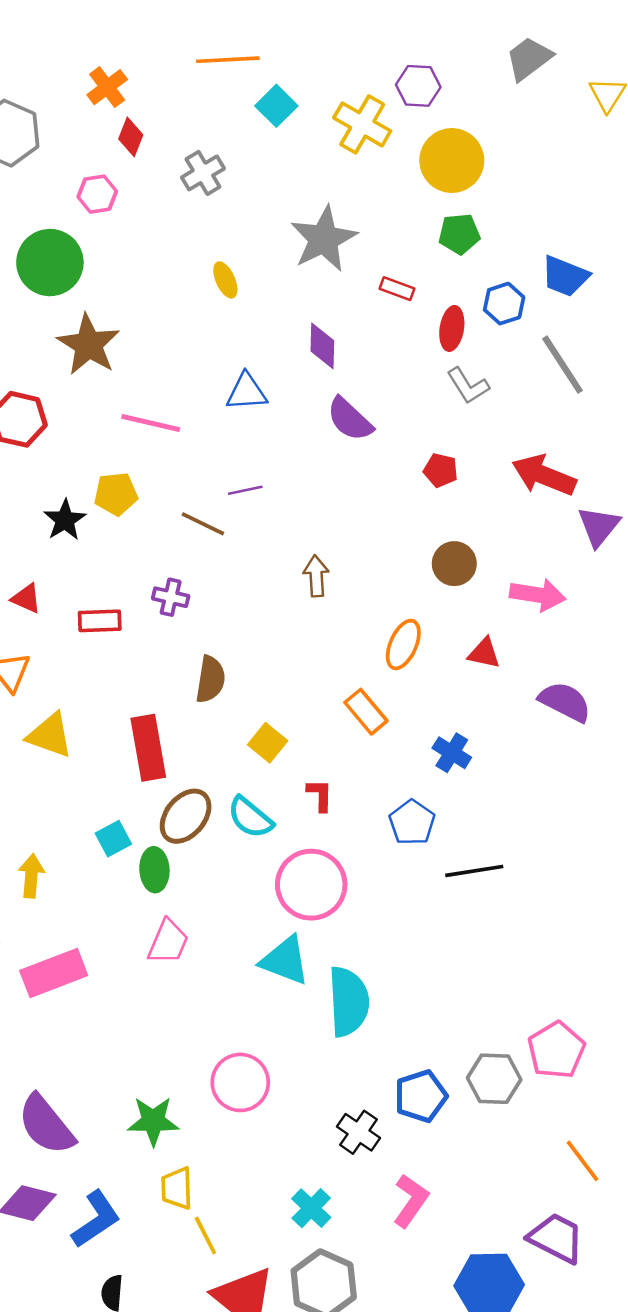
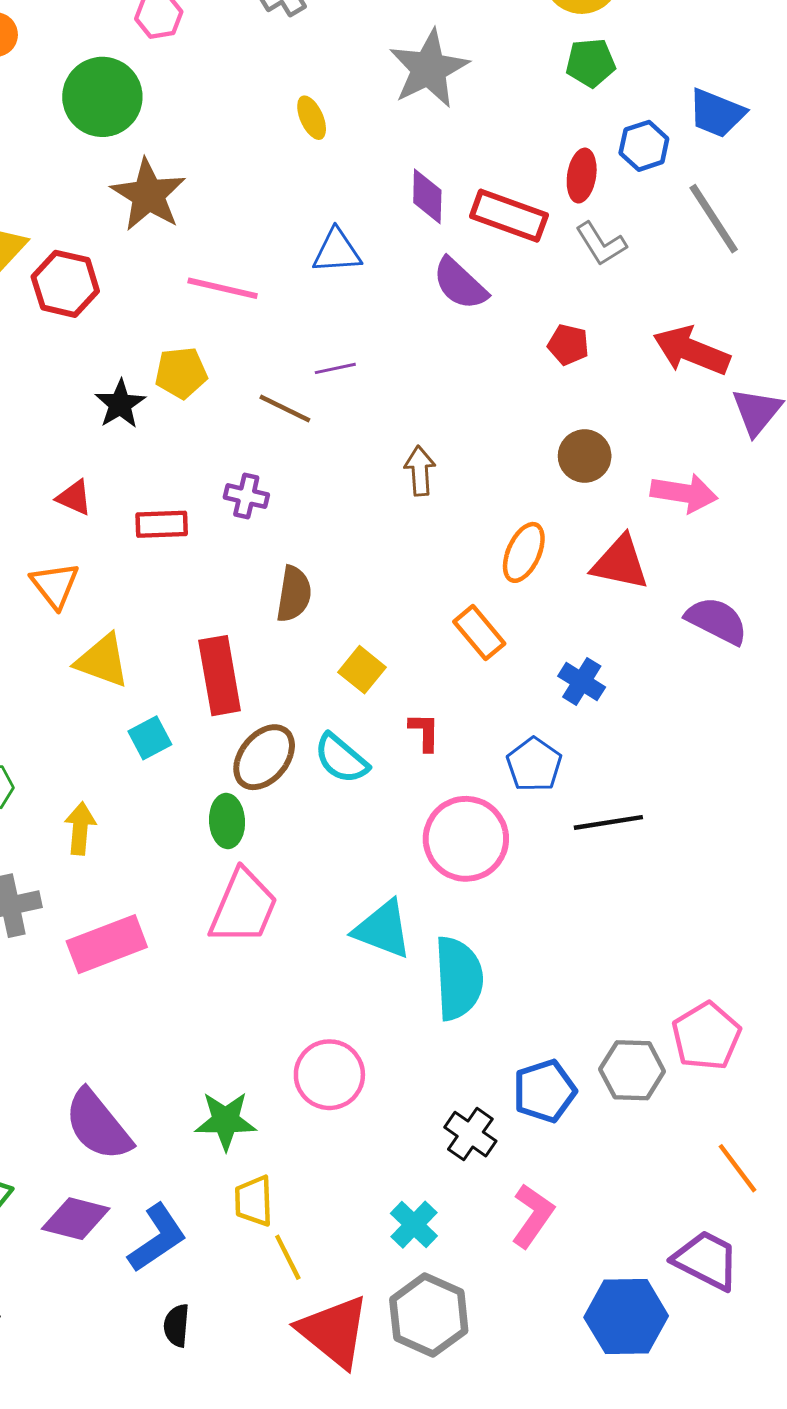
red rectangle: (397, 289) -> (509, 216), moved, size x1.8
red triangle: (484, 653) -> (620, 563), size x1.5
cyan square: (113, 839) -> (150, 738), moved
pink circle: (311, 885) -> (466, 839), moved
pink trapezoid: (168, 942) -> (243, 907), size x1.4

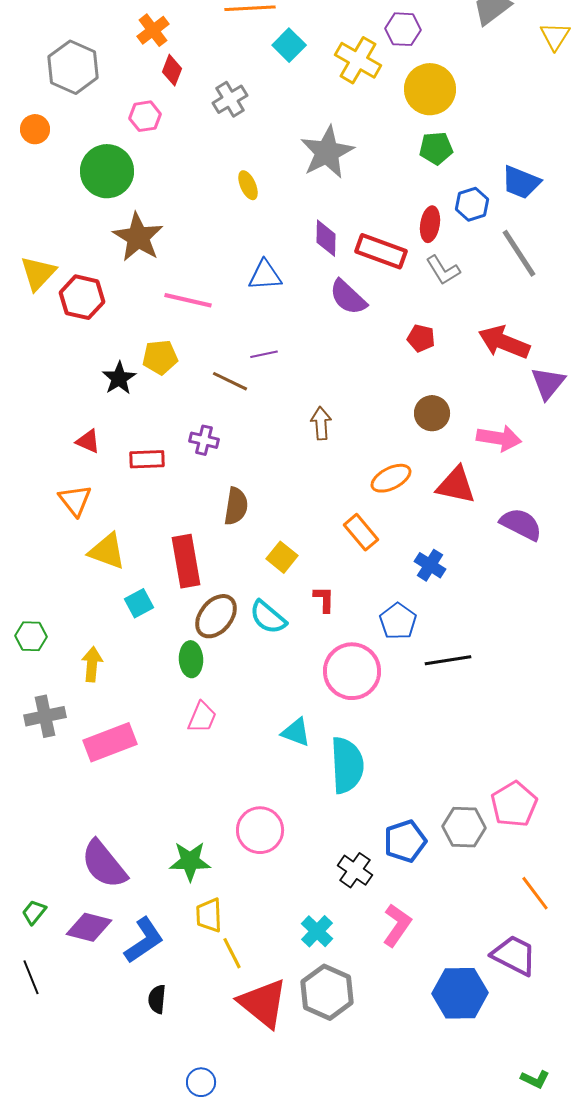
orange ellipse: (524, 552) -> (391, 478), turned 39
pink trapezoid: (243, 907) -> (202, 717), size x0.6
cyan triangle: (383, 929) -> (296, 732), size x0.7

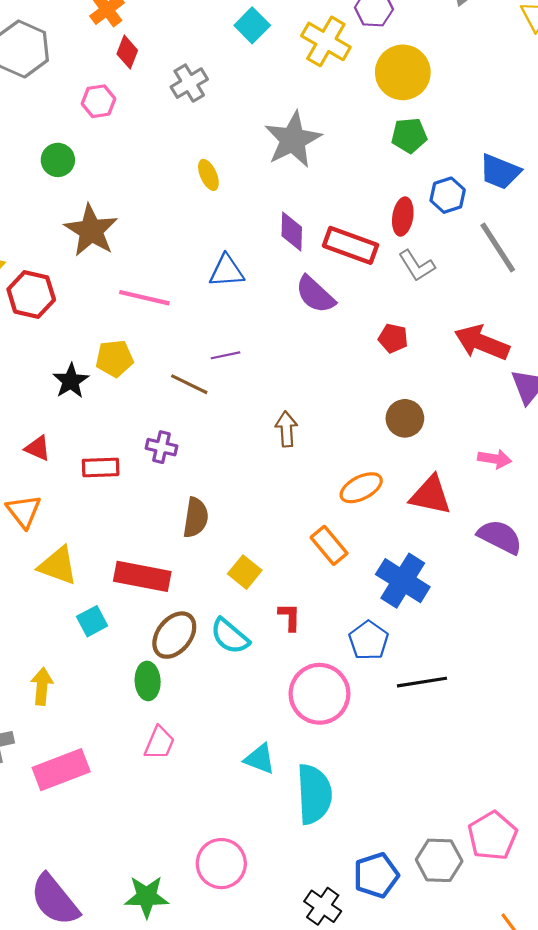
green circle: (107, 171) -> (58, 160), size x0.6
pink arrow: (499, 438) -> (495, 459), moved, size x0.7
red rectangle: (186, 561) -> (142, 576), turned -69
blue cross: (430, 565) -> (403, 581), size x1.6

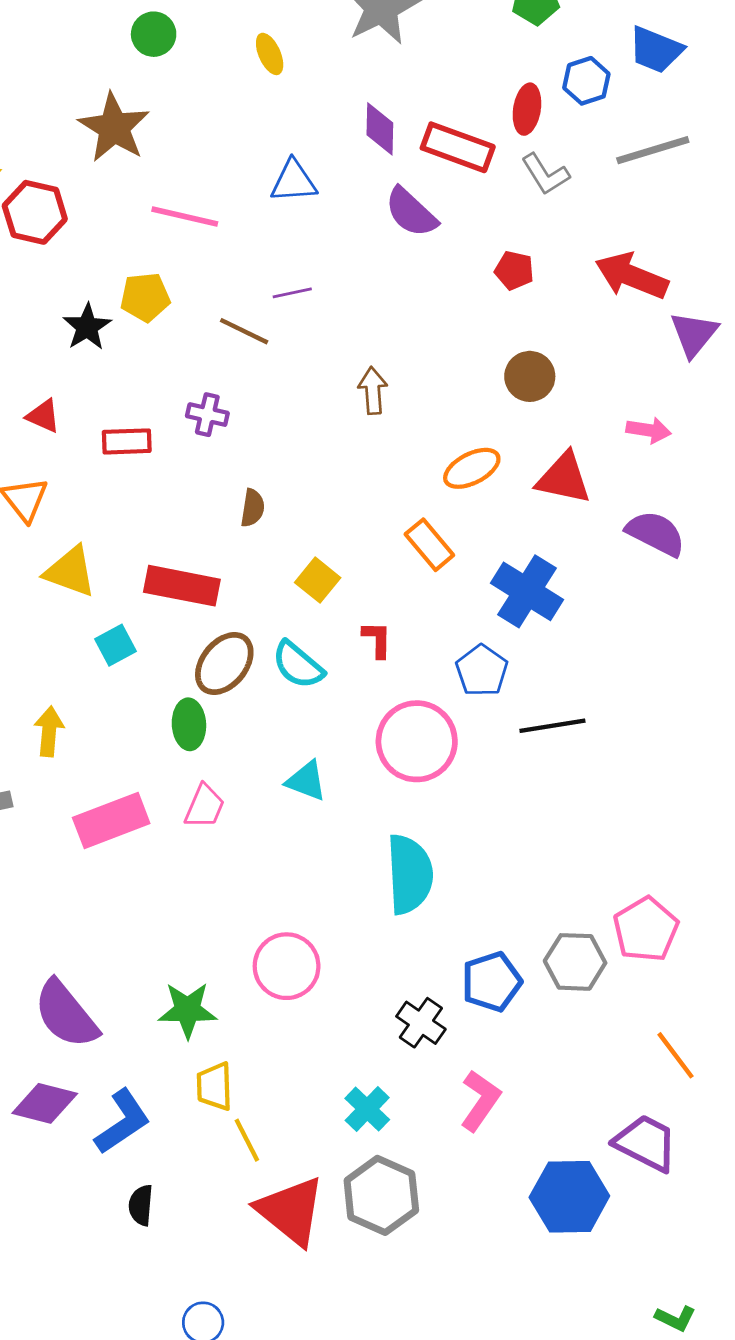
green circle: (58, 160) -> (154, 34), moved
gray line: (498, 247) -> (653, 150), turned -74
brown semicircle: (196, 518) -> (253, 508), size x0.7
cyan triangle: (260, 759) -> (306, 781), moved
pink rectangle: (61, 770) -> (111, 820), moved

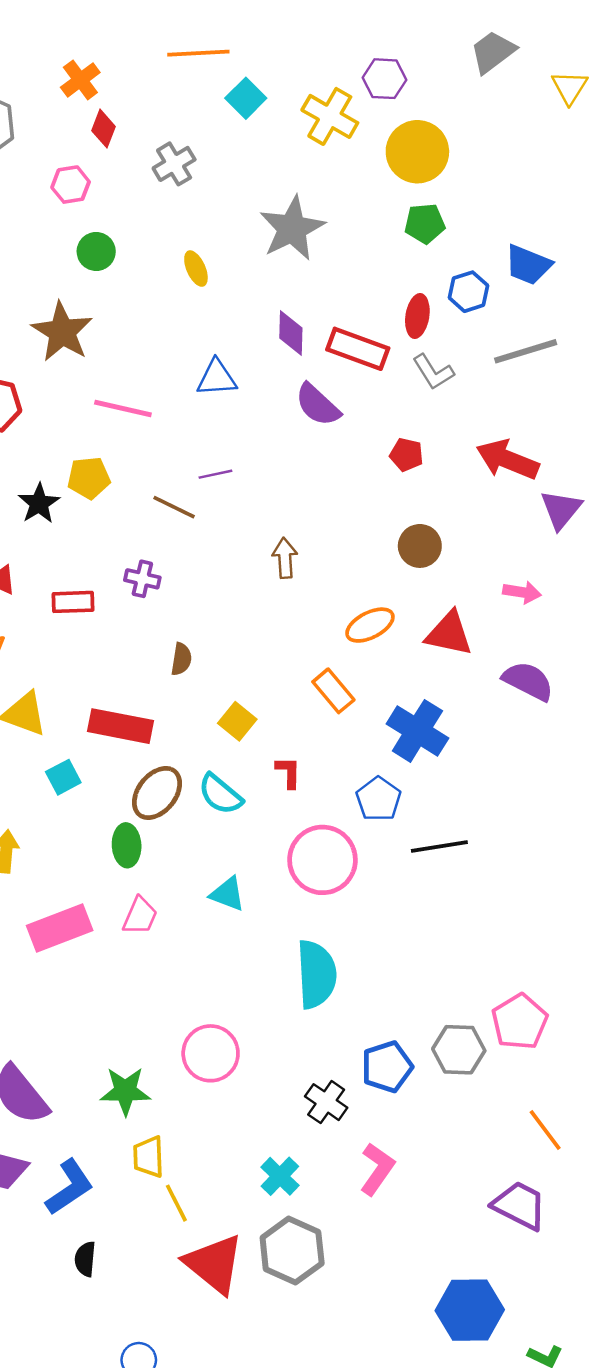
blue hexagon: (569, 1197) -> (470, 1310), moved

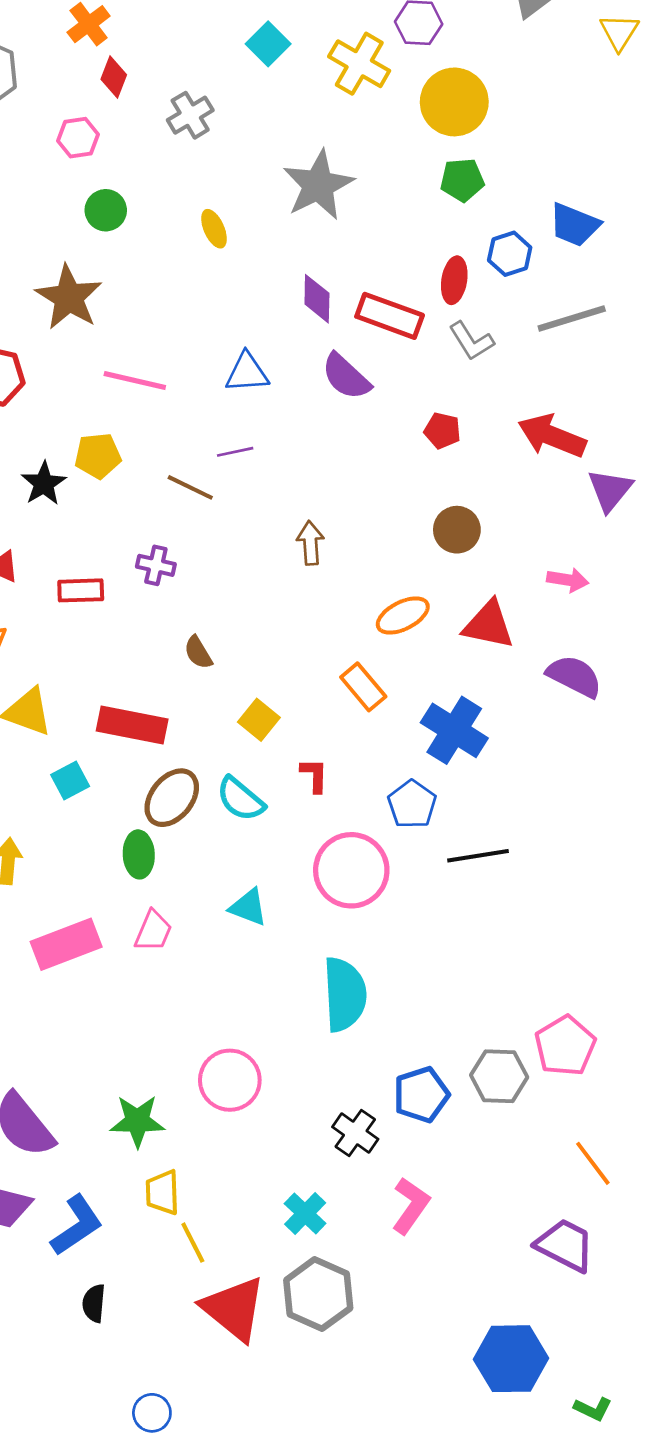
blue triangle: (217, 378) -> (247, 373), moved
brown semicircle: (181, 659) -> (198, 652), turned 140

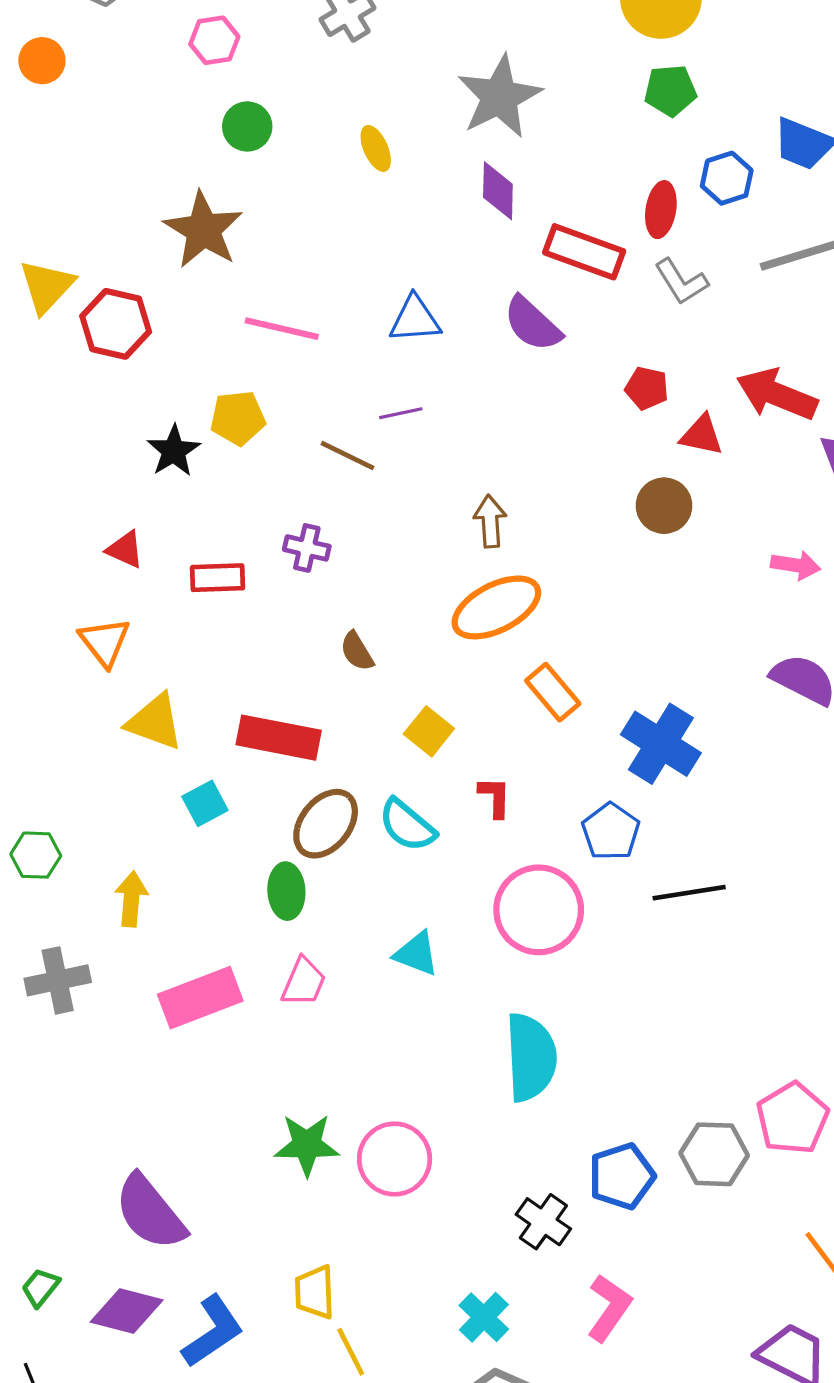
purple diamond: (317, 299) -> (498, 191), moved
orange ellipse: (403, 616) -> (496, 607), moved, size x1.4
red triangle: (489, 625) -> (702, 435), moved, size x0.7
green star: (137, 1121) -> (307, 1145), moved

